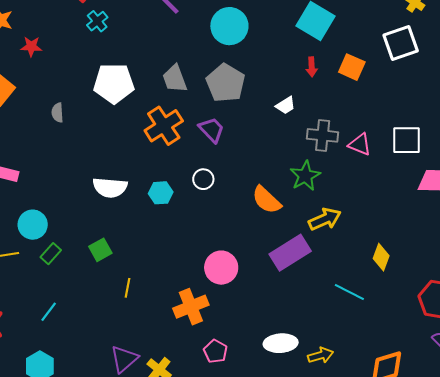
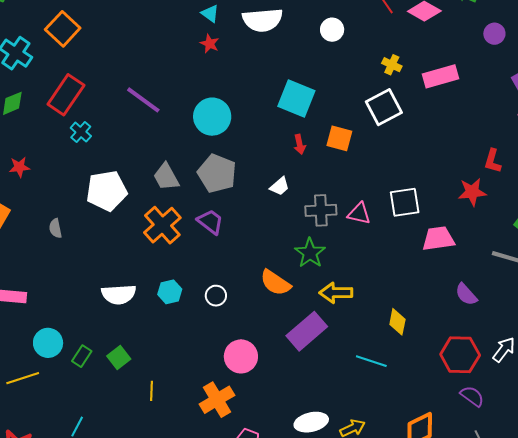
white circle: (203, 179) -> (216, 296), moved
yellow arrow: (325, 219) -> (336, 293), turned -148
green rectangle: (51, 254) -> (82, 356), moved

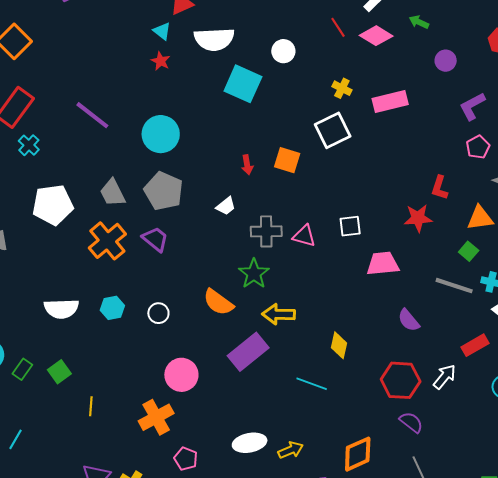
cyan square: (296, 98) -> (243, 84), moved
white square: (405, 202) -> (350, 226), size x0.7

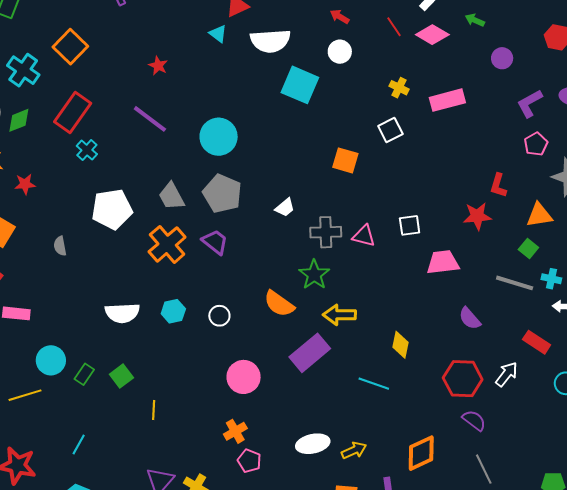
red star: (161, 61) -> (158, 66), moved
white square: (333, 130) -> (390, 130), size x0.7
red arrow: (247, 165) -> (340, 17), moved, turned 132
red rectangle: (475, 345) -> (537, 342), turned 64
orange cross: (156, 417) -> (235, 431), moved, size x0.7

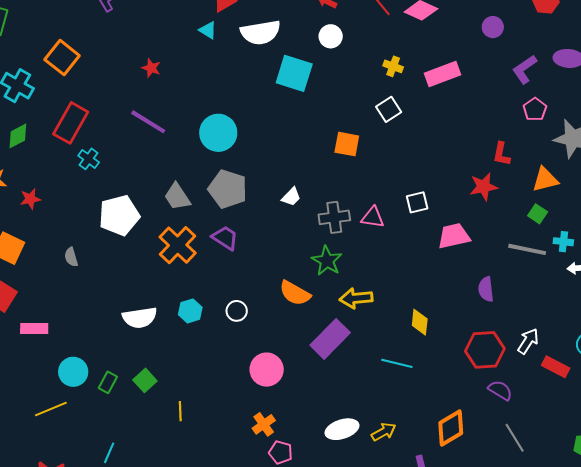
purple semicircle: (470, 318) -> (486, 289), turned 40
red rectangle: (537, 342) -> (556, 367), moved

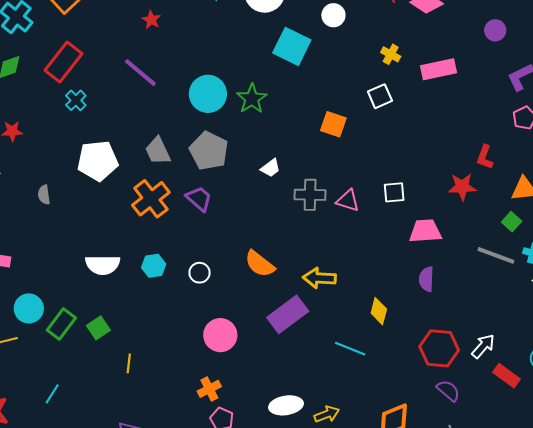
green star: (327, 261) -> (252, 99), moved
purple semicircle: (486, 289) -> (426, 279), moved
green rectangle: (108, 382) -> (61, 324), size x1.4

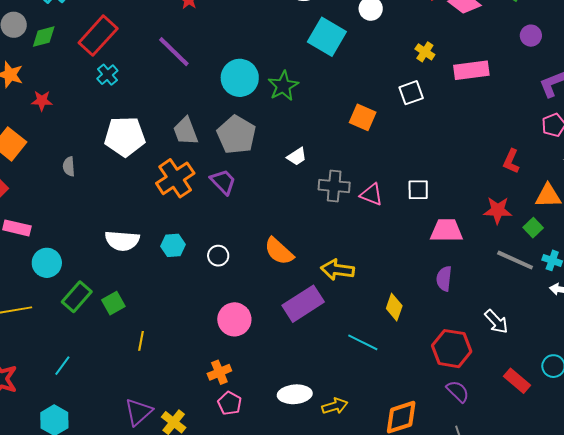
red star: (462, 187) -> (498, 210), moved
cyan circle: (29, 308) -> (47, 263), moved
white arrow: (483, 346) -> (496, 322), moved, turned 92

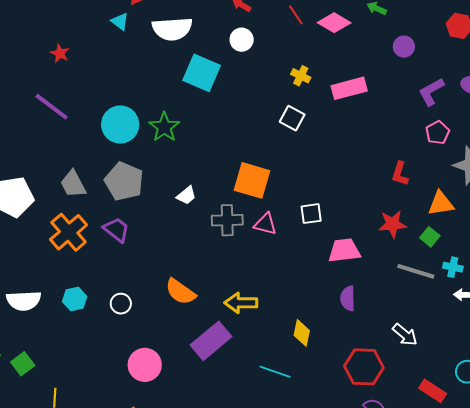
white square: (411, 93) -> (292, 118), turned -35
orange square: (363, 117) -> (252, 180), moved, size x1.4

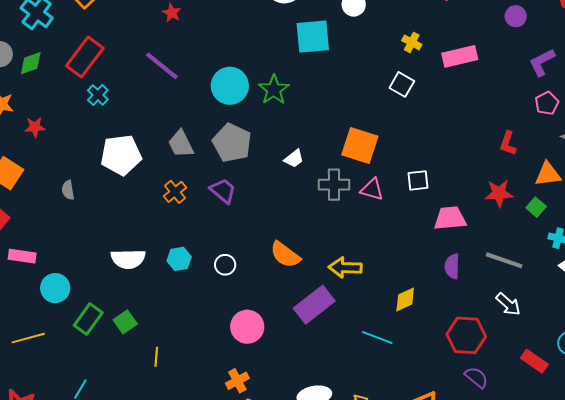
cyan square: (202, 73) -> (313, 37), turned -30
orange cross: (69, 232) -> (175, 192), size x0.6
gray line: (416, 271) -> (504, 260), moved
yellow diamond: (302, 333) -> (405, 299), turned 52

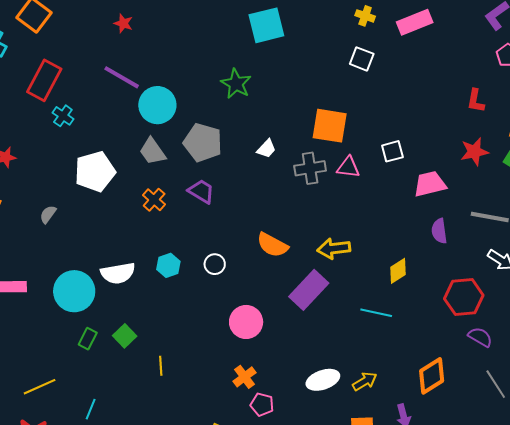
cyan circle: (230, 86) -> (157, 105), moved
gray semicircle: (68, 190) -> (48, 214), turned 54
cyan circle: (55, 288) -> (74, 291), moved, size x1.4
green rectangle: (88, 319) -> (88, 339), size x0.7
yellow line: (28, 338) -> (40, 387), moved

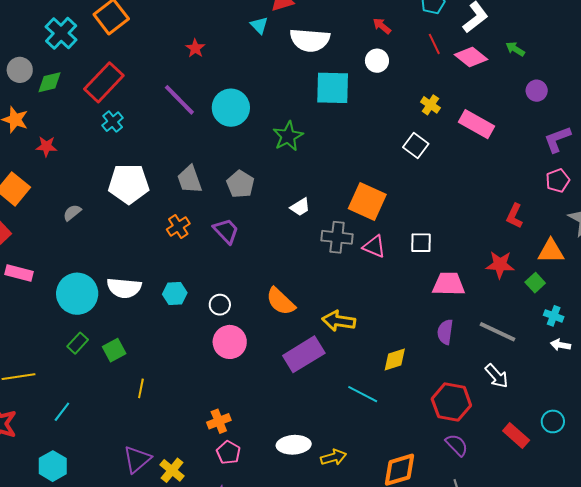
pink rectangle: (415, 22) -> (477, 124), turned 36
cyan circle: (157, 105) -> (231, 108), moved
gray pentagon: (203, 143) -> (240, 184), size x0.7
pink circle: (246, 322) -> (230, 342), moved

